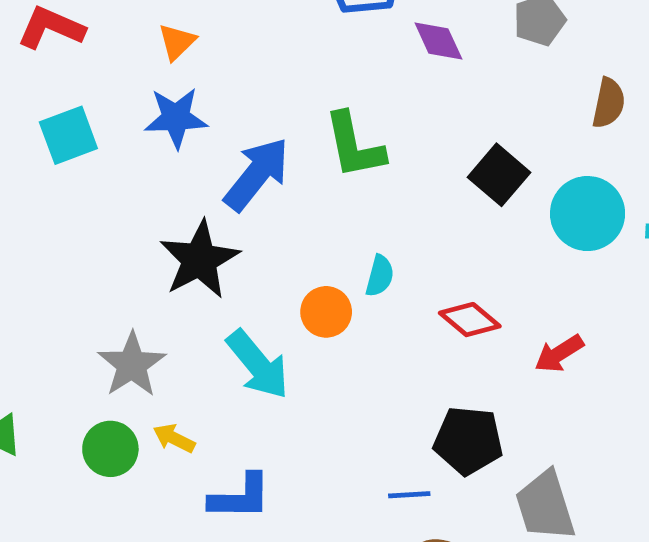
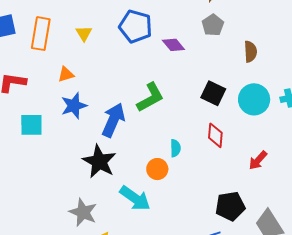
orange triangle: (177, 42) -> (66, 74), turned 42
cyan square: (68, 135) -> (31, 125), turned 35
green L-shape: (354, 146) -> (150, 97), turned -92
red diamond: (470, 320) -> (215, 135), moved, turned 70

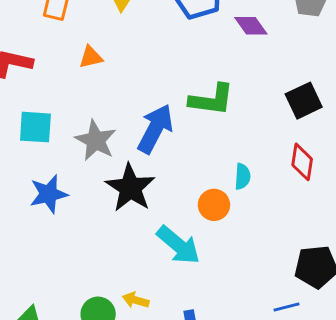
black square: (213, 93) -> (304, 101), turned 35
green L-shape: (150, 97) -> (212, 100), turned 32
blue star: (74, 106) -> (49, 194), moved
gray star: (83, 212) -> (96, 140), moved

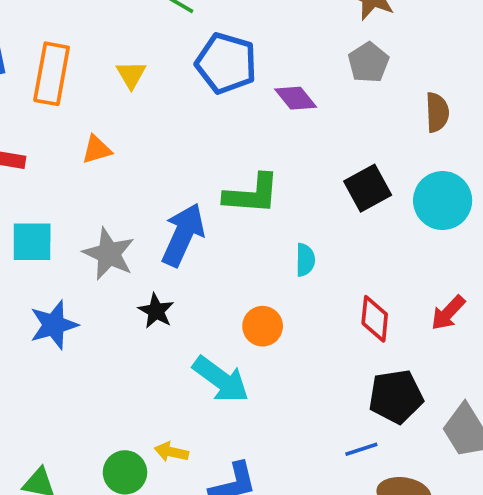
red diamond: (302, 162) -> (375, 319), moved
cyan semicircle: (243, 176) -> (305, 260), moved
black star: (130, 188) -> (156, 311), size x0.6

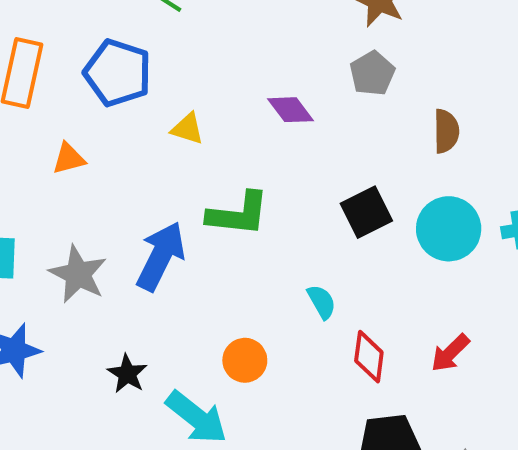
blue pentagon: (226, 63) -> (118, 73), moved
yellow triangle: (131, 75) -> (187, 129), moved, turned -44
cyan semicircle: (305, 260) -> (322, 302), moved, turned -32
black star: (156, 311) -> (127, 374), moved

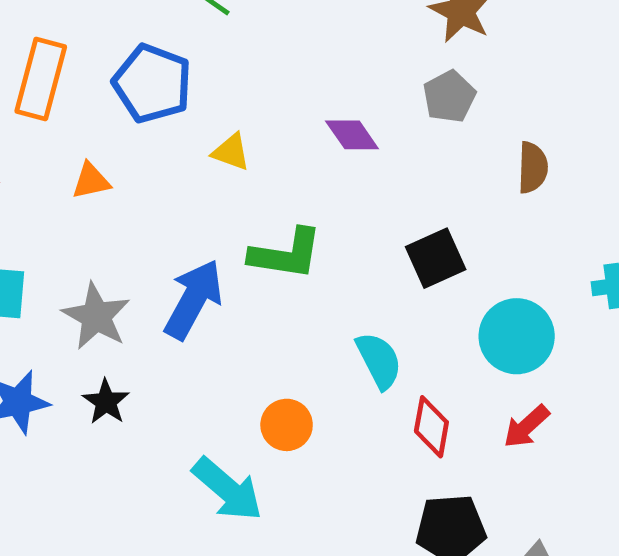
cyan circle: (449, 229) -> (517, 336), moved
cyan semicircle: (322, 302) -> (379, 360), size x1.4
black star: (127, 374) -> (106, 402), moved

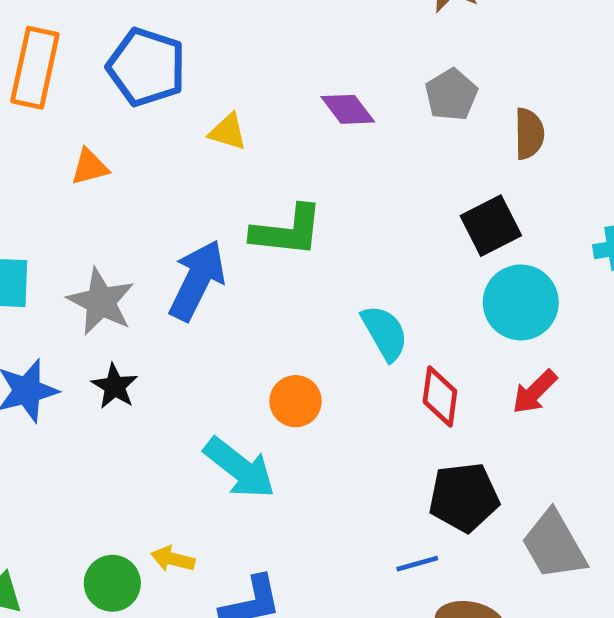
gray pentagon: (449, 97) -> (451, 95), moved
black square: (436, 258) -> (491, 226), moved

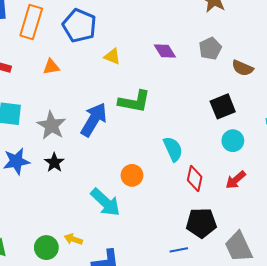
brown semicircle: (529, 134) -> (242, 68), turned 110
cyan circle: (521, 302) -> (233, 141), size x0.7

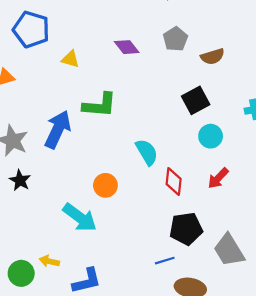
brown semicircle: (242, 68) -> (213, 56), turned -35

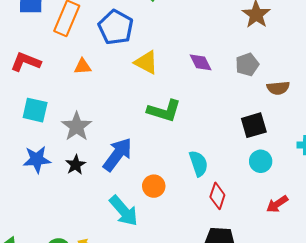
yellow triangle: (70, 59) -> (146, 62), size x1.4
blue arrow: (58, 129) -> (118, 154), moved
red arrow: (218, 178) -> (277, 204), moved

